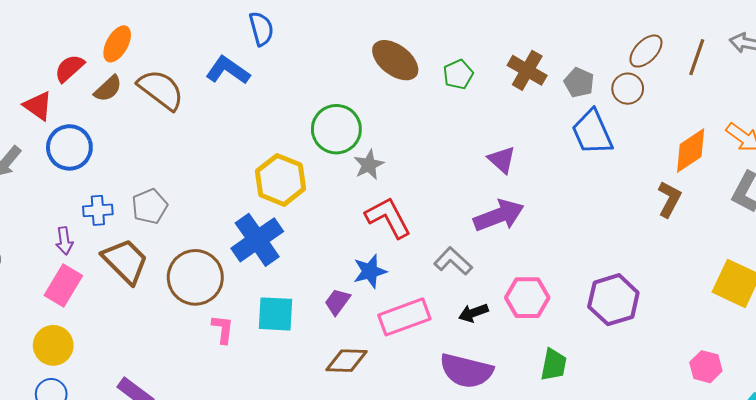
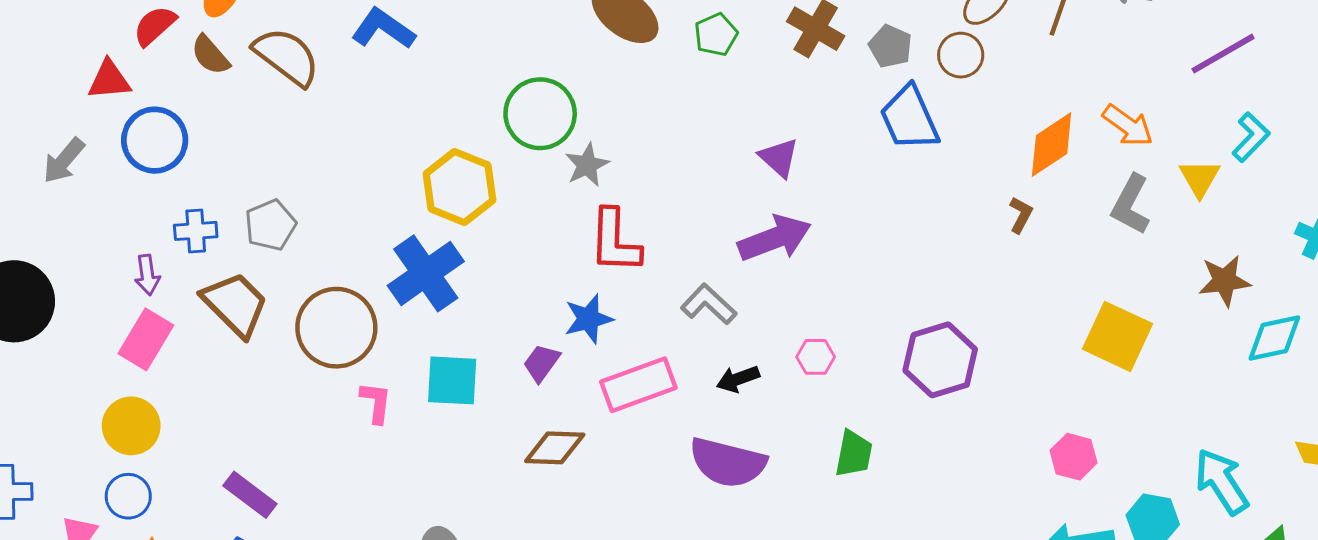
brown semicircle: (108, 89) -> (210, 55), turned 92
red triangle: (38, 106) -> (109, 80), turned -40
brown L-shape: (669, 199) -> (1021, 215), size x0.7
red L-shape: (388, 217) -> (615, 241), turned -150
pink hexagon: (527, 298) -> (816, 357), size x0.6

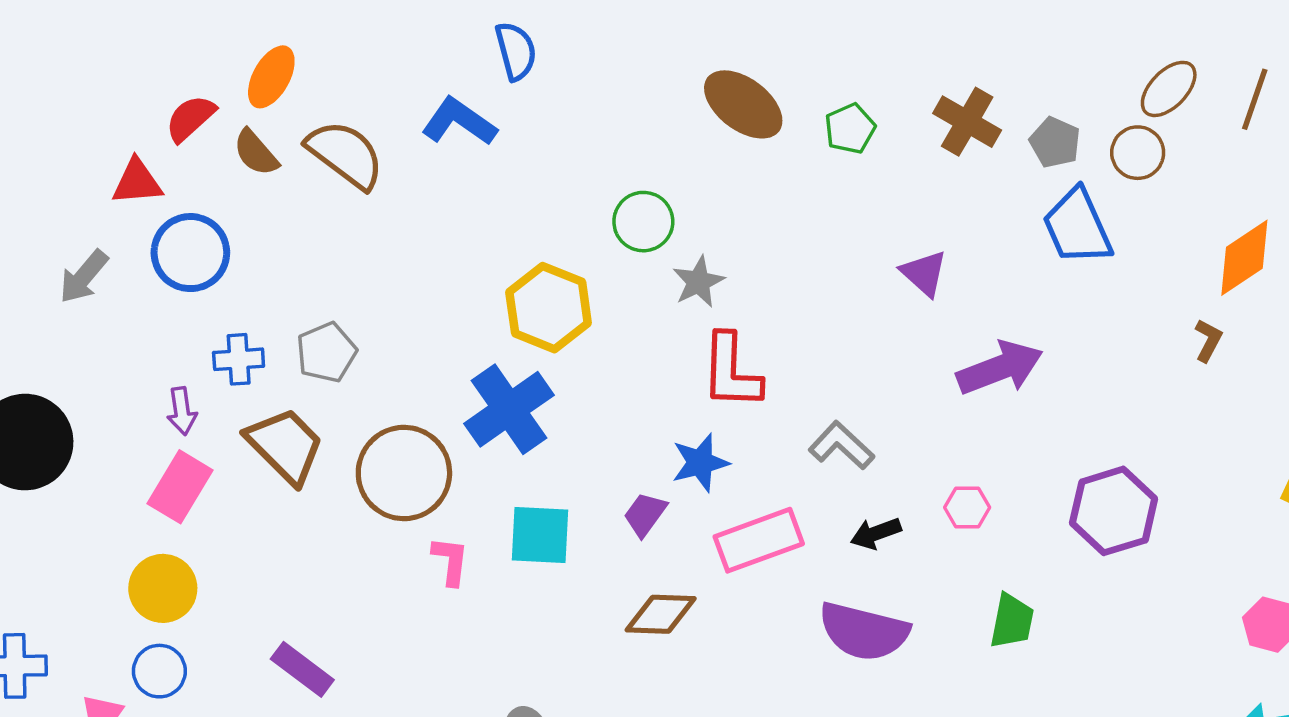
green circle: (540, 114) -> (643, 222), size x0.7
purple arrow: (775, 238) -> (1000, 368), moved

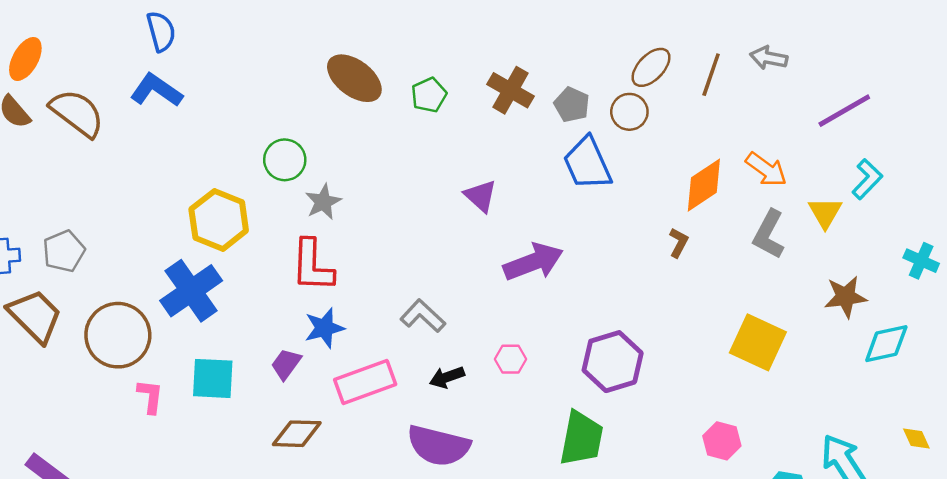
blue semicircle: (516, 51) -> (161, 31), moved
red L-shape: (731, 371) -> (312, 266), moved
green trapezoid: (1012, 621) -> (581, 438), moved, size x1.4

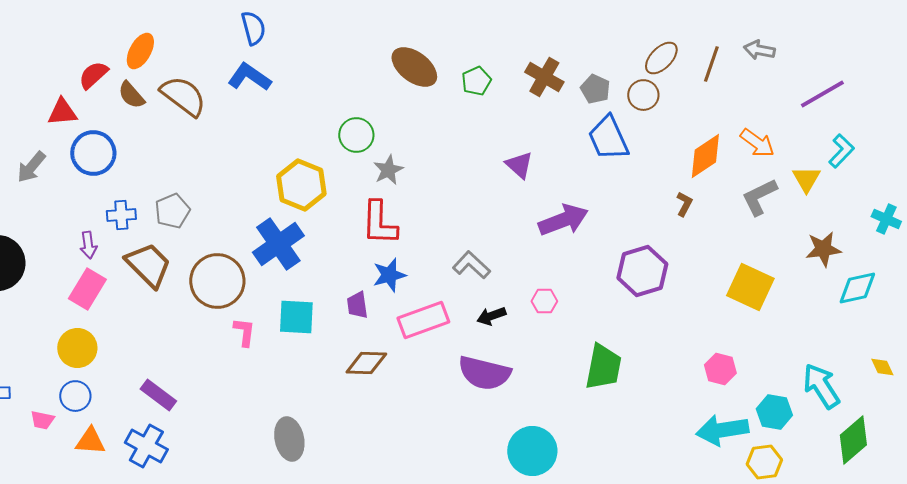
gray L-shape: (769, 234) -> (759, 197), turned 36
purple hexagon: (613, 362) -> (642, 271), moved
purple trapezoid: (286, 364) -> (357, 305), turned -44

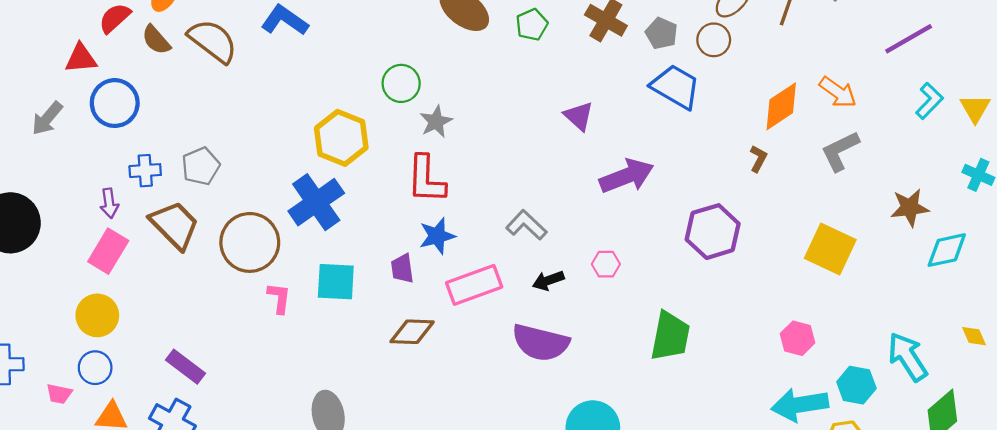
blue trapezoid: (608, 138) -> (676, 87), turned 144
yellow triangle: (806, 179) -> (975, 108), moved

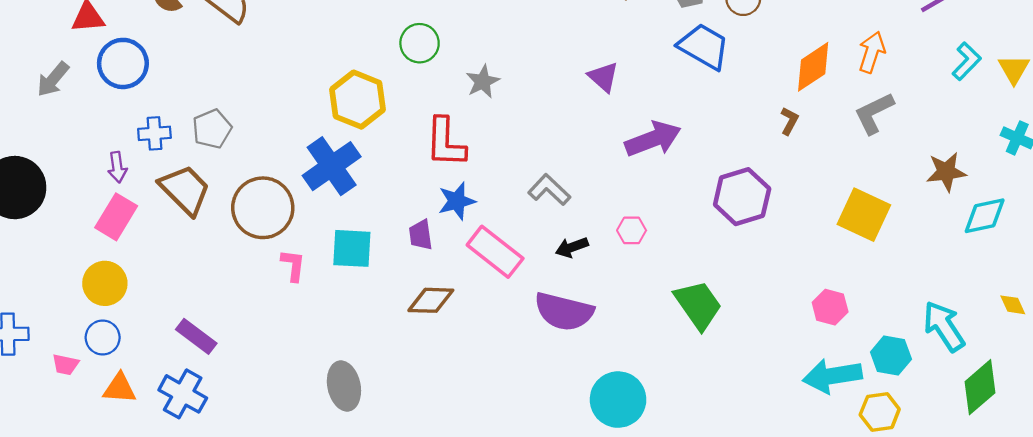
orange arrow: (838, 92) -> (872, 52), turned -108
gray star: (436, 122) -> (483, 82), moved
pink rectangle: (474, 285) -> (495, 252), turned 58
green trapezoid: (670, 336) -> (698, 305), turned -46

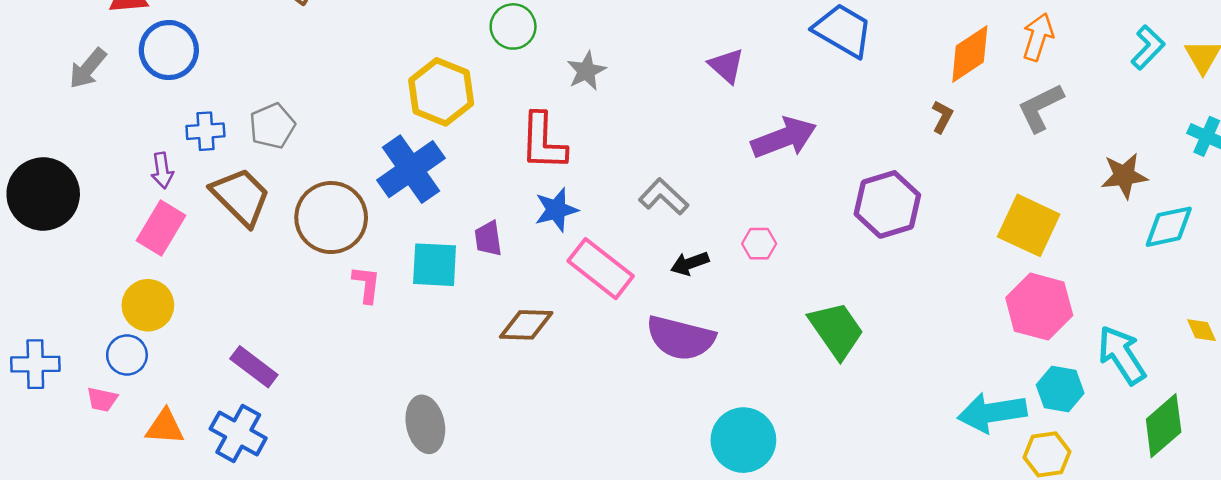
purple trapezoid: (421, 235) -> (488, 238), moved
pink hexagon: (830, 307) -> (1039, 307), moved, size x1.6
blue circle: (103, 338) -> (127, 355), moved

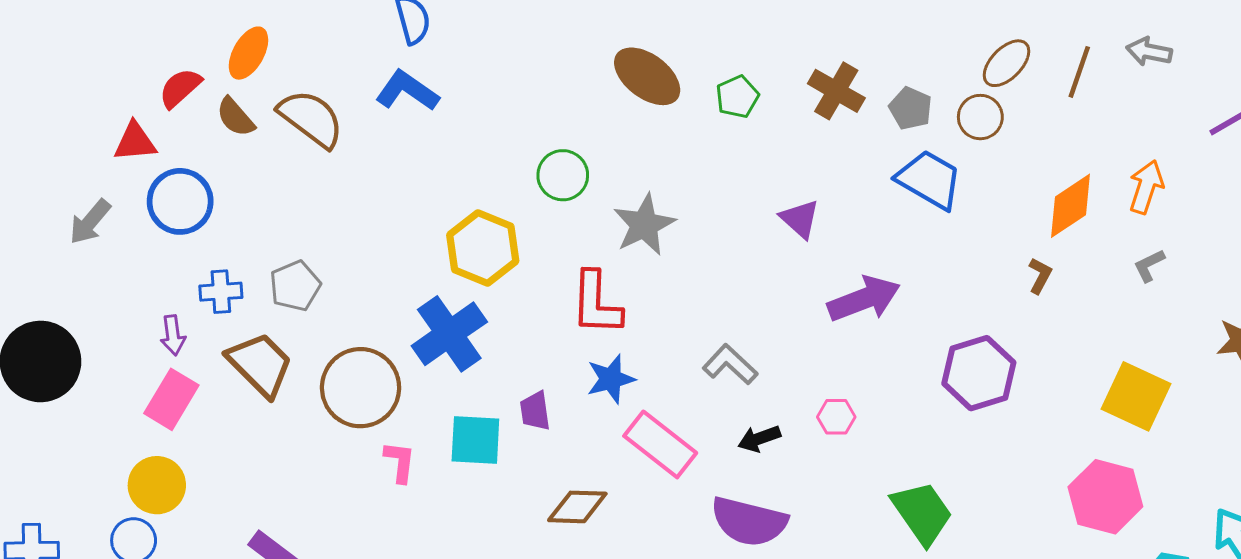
gray star: (586, 71) -> (644, 225), size x1.4
gray L-shape: (1040, 108) -> (1149, 265), size x0.6
pink hexagon: (1039, 307) -> (1105, 497), moved

